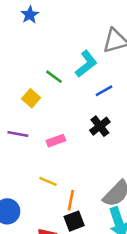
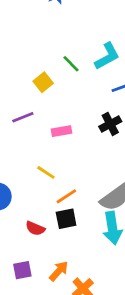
purple line: (18, 134) -> (23, 117), turned -42
orange line: (71, 200) -> (66, 196), turned 36

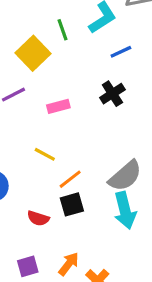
green line: (71, 64) -> (63, 30), turned 30
yellow square: (43, 82) -> (33, 53), size x1.5

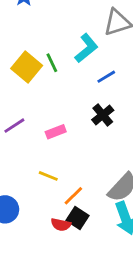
yellow square: (33, 53) -> (27, 67), moved
black square: (72, 204) -> (77, 218), turned -35
red semicircle: (38, 218) -> (61, 225), moved

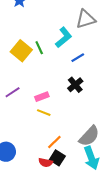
yellow line: (48, 176) -> (44, 113), moved

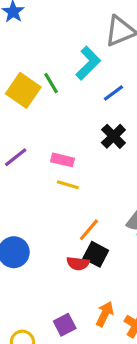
pink rectangle: (42, 97) -> (62, 160), turned 40

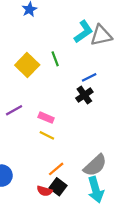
cyan L-shape: (88, 63) -> (83, 32), moved
green line: (51, 83) -> (55, 59), moved
black cross: (113, 136) -> (84, 95), moved

